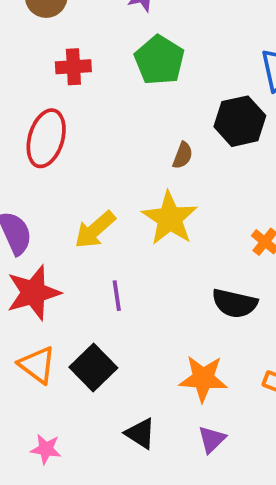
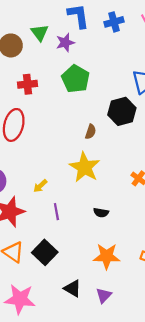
yellow arrow: (95, 230) -> (40, 186), moved, size x0.6
black semicircle: (235, 303) -> (101, 213), moved, size x0.6
purple triangle: (212, 439) -> (104, 295), moved
pink star: (46, 449) -> (20, 299), size x1.8

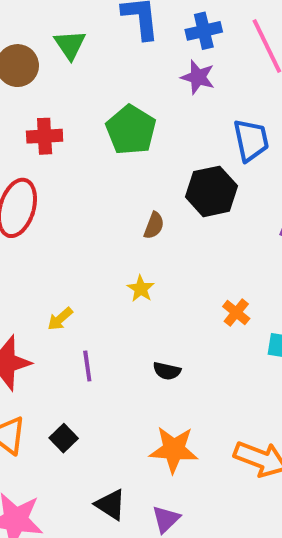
purple star: (65, 43) -> (198, 77), moved, turned 30
yellow star: (85, 167) -> (141, 289), size x0.5
black square: (45, 252) -> (64, 438), size x0.6

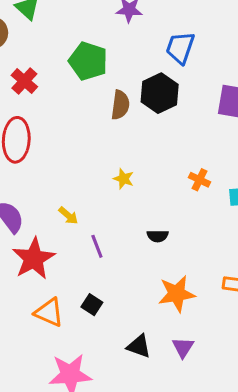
red cross: (45, 136) -> (24, 81), turned -32
blue trapezoid: (251, 140) -> (180, 48), turned -136
brown semicircle: (154, 226) -> (120, 105), moved, size x1.4
yellow arrow: (60, 319) -> (68, 216), turned -85

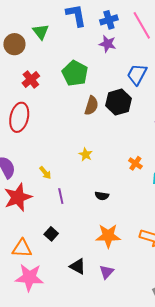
orange triangle: (49, 312) -> (22, 248), moved, turned -30

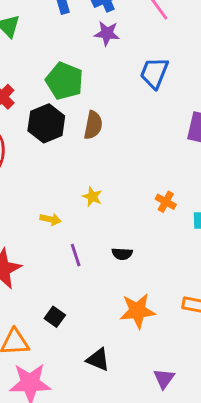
black hexagon: (118, 102) -> (46, 123), moved
yellow arrow: (45, 173) -> (51, 219), moved, turned -32
purple line: (61, 196) -> (76, 255), moved
purple triangle: (107, 272) -> (164, 379), moved

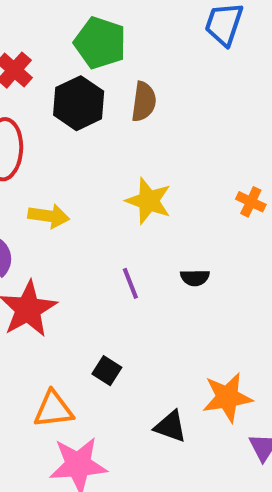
yellow star: (92, 197) -> (149, 201), size x1.6
yellow arrow: (51, 219) -> (49, 216), moved, size x1.4
orange star: (137, 311) -> (227, 397), moved

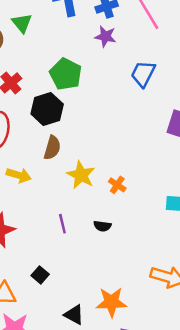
brown semicircle: (144, 102) -> (52, 148), moved
orange cross: (251, 202) -> (117, 185), moved

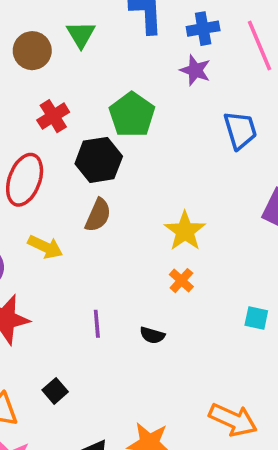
blue trapezoid: (143, 74) -> (240, 130), turned 128
yellow star: (81, 175) -> (185, 231), moved

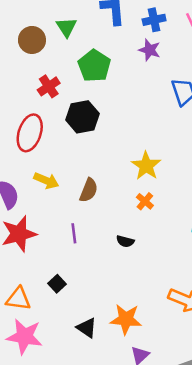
green pentagon: (132, 115) -> (94, 66), moved
brown semicircle: (98, 215) -> (89, 190), moved
purple line: (97, 324) -> (74, 233), moved

